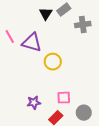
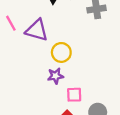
purple star: (34, 103) -> (55, 76), moved

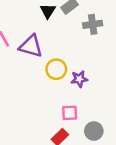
purple star: (55, 76) -> (79, 79), moved

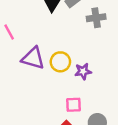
purple triangle: (31, 46) -> (33, 58), moved

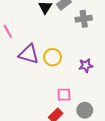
purple star: (83, 71) -> (86, 66), moved

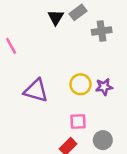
purple triangle: (29, 54) -> (36, 91), moved
yellow circle: (53, 57) -> (81, 84), moved

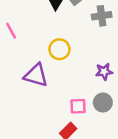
yellow circle: (81, 84) -> (59, 49), moved
gray circle: (103, 140) -> (103, 103), moved

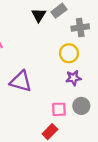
yellow circle: (59, 49) -> (69, 53), moved
purple star: (104, 72) -> (73, 78), moved

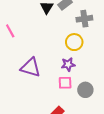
purple star: (73, 78) -> (68, 64), moved
pink square: (59, 109) -> (65, 83), moved

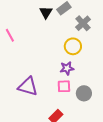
gray cross: (84, 19) -> (83, 23), turned -35
purple triangle: (30, 67) -> (28, 86), moved

